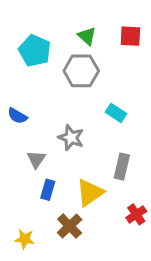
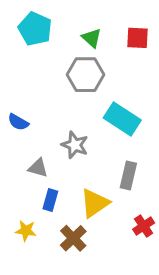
cyan pentagon: (35, 51) -> (35, 29), moved
cyan rectangle: (116, 113) -> (122, 119), size x1.6
gray triangle: (36, 159) -> (38, 168), turned -48
yellow star: (25, 239) -> (26, 231), moved

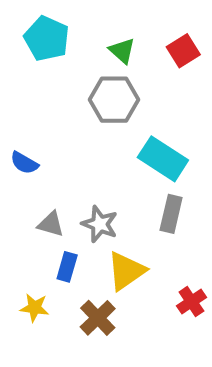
red square: (137, 38) -> (183, 51), turned -35
gray star: (75, 145) -> (100, 224), moved
gray rectangle: (128, 176) -> (171, 214), moved

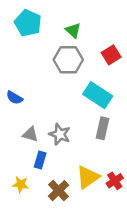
red square: (183, 51) -> (111, 55), moved
yellow triangle: (126, 271) -> (88, 177), moved

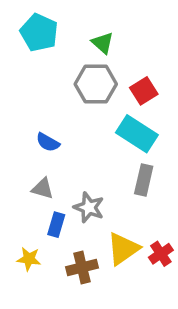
red square: (111, 55) -> (144, 91), moved
blue semicircle: (14, 98) -> (48, 142), moved
gray star: (60, 134) -> (89, 207), moved
brown cross: (59, 191) -> (82, 267), turned 30

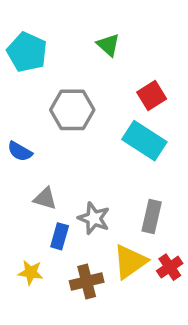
cyan pentagon: (39, 33) -> (27, 52), moved
gray hexagon: (96, 84) -> (72, 110), moved
blue semicircle: (48, 142) -> (20, 151), moved
gray rectangle: (144, 180) -> (152, 216), moved

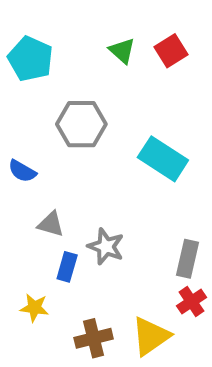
red square: (152, 95) -> (171, 51), moved
gray rectangle: (152, 216) -> (187, 259), moved
yellow triangle: (130, 262) -> (151, 336), moved
brown cross: (87, 282) -> (94, 338), moved

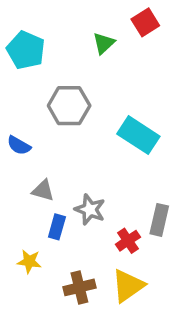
green triangle: (122, 51) -> (104, 43), turned 35
red square: (171, 51) -> (145, 22), moved
red cross: (191, 302) -> (128, 241), moved

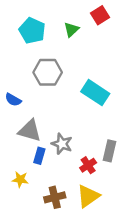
cyan pentagon: (26, 50) -> (32, 31), moved
gray triangle: (43, 190) -> (30, 131), size x1.5

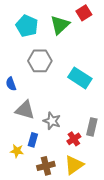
green triangle: (71, 29) -> (60, 25), size x1.5
blue semicircle: (13, 100) -> (11, 84), turned 40
blue rectangle: (39, 156) -> (33, 140), moved

